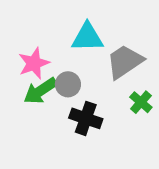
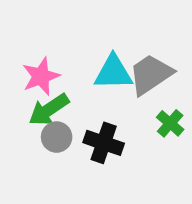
cyan triangle: (87, 37) -> (113, 72), moved
gray circle: (68, 84) -> (57, 137), moved

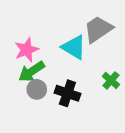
cyan triangle: (113, 72) -> (74, 47), turned 32
gray trapezoid: (151, 74) -> (98, 29), moved

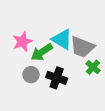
gray trapezoid: (98, 29) -> (82, 47), moved, turned -125
green arrow: (32, 71) -> (42, 52), moved

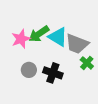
green arrow: (42, 52) -> (39, 34), moved

